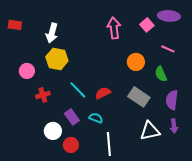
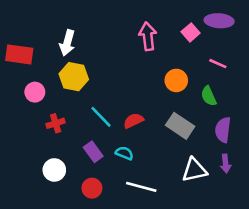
red rectangle: (15, 25) -> (19, 54), moved, size x1.5
white circle: (53, 131) -> (54, 170), moved
white line: (109, 144) -> (141, 187), turned -70

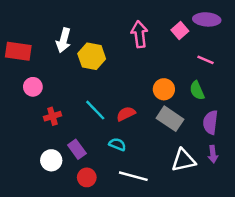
yellow hexagon: (74, 77) -> (92, 56), moved
orange circle: (176, 80) -> (164, 89), moved
purple rectangle: (93, 152) -> (77, 149), moved

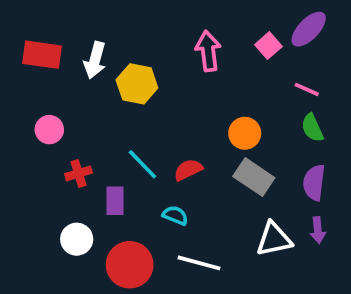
purple ellipse: (207, 19) -> (309, 29), turned -50
red rectangle: (18, 51) -> (42, 55), moved
green semicircle: (197, 90) -> (312, 128), moved
purple rectangle: (77, 149) -> (115, 201), moved, turned 36
red circle: (87, 177) -> (130, 265), size x1.6

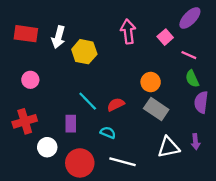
pink square: (268, 46) -> (165, 37), moved
red cross: (78, 173) -> (25, 121), moved, size x1.5
purple semicircle: (314, 183) -> (201, 102), moved

